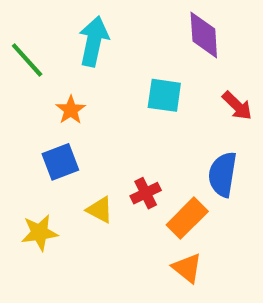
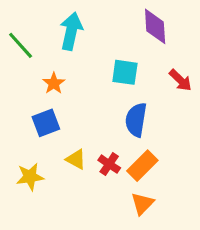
blue semicircle: (223, 174) -> (136, 120), moved
red cross: (146, 193) -> (109, 164), moved, turned -30
orange triangle: (187, 268) -> (142, 204), turned 35

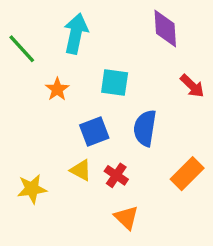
cyan square: (125, 72) -> (115, 82), moved
blue square: (46, 123) -> (94, 131), moved
orange rectangle: (142, 166) -> (187, 174), moved
orange triangle: (142, 204) -> (126, 218), moved, turned -30

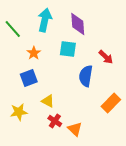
purple diamond: (165, 28) -> (78, 24), moved
red arrow: (192, 86) -> (106, 57), moved
blue square: (94, 131) -> (29, 78), moved
red cross: (116, 175) -> (55, 121), moved

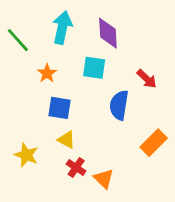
blue square: (29, 78) -> (59, 108), moved, turned 30
yellow star: (19, 112) -> (26, 155), turned 30

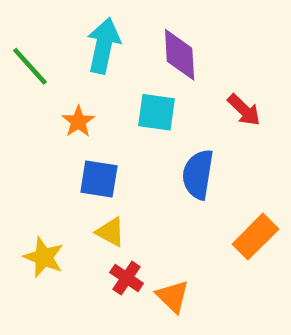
red arrow: (147, 79) -> (244, 110), moved

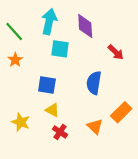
cyan square: (157, 112) -> (60, 49), moved
orange star: (78, 121) -> (15, 60), moved
orange triangle: (173, 296) -> (95, 126), moved

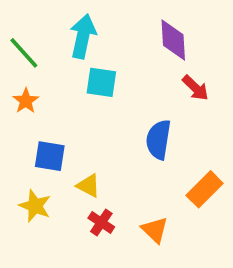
purple diamond: (85, 26) -> (173, 40), moved
blue square: (47, 85) -> (50, 156), moved
orange triangle: (95, 126) -> (155, 230), moved

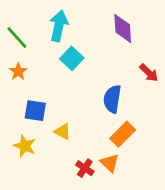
cyan square: (101, 82) -> (72, 58), turned 35
red arrow: (195, 88) -> (149, 73), moved
orange rectangle: (205, 189) -> (123, 134), moved
red cross: (101, 222) -> (85, 168), moved

